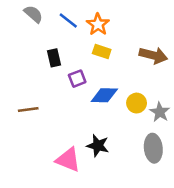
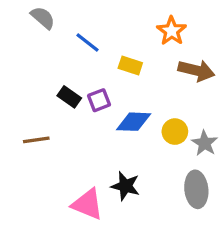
blue line: (68, 20) -> (87, 42), moved
orange star: (98, 24) -> (172, 31), moved
black rectangle: (54, 58) -> (69, 97), moved, turned -42

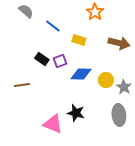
orange star: (172, 31) -> (95, 12), moved

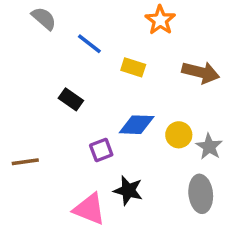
purple square: (60, 61) -> (101, 150), moved
brown line: (22, 85) -> (25, 162), moved

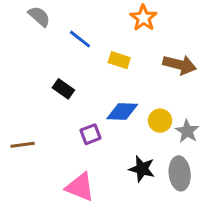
black star: (128, 190) -> (142, 169), moved

